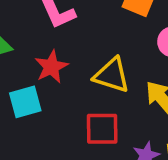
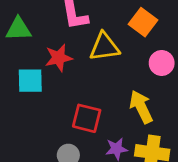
yellow triangle: (112, 75) -> (104, 47), moved, turned -40

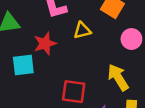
yellow triangle: (104, 47) -> (82, 30), size x0.7

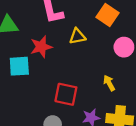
yellow arrow: (118, 77) -> (109, 83), size x0.6

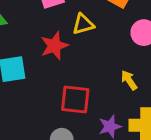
red star: (41, 47) -> (54, 46), moved

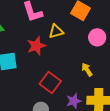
red square: (75, 100) -> (50, 83), turned 30

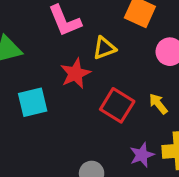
red square: (50, 83) -> (117, 105), moved

